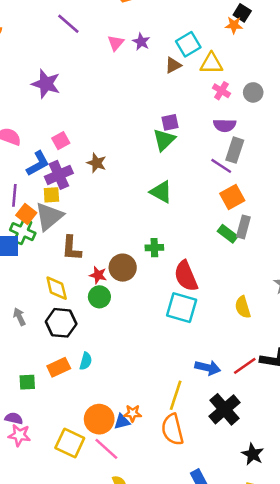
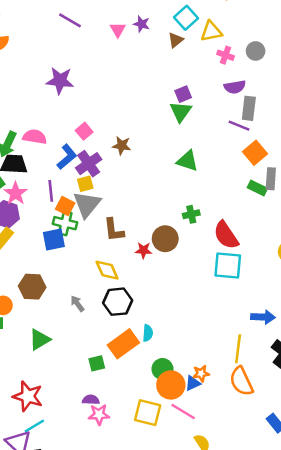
green circle: (99, 297) -> (162, 369), moved
orange rectangle: (59, 367) -> (123, 344), size x1.4

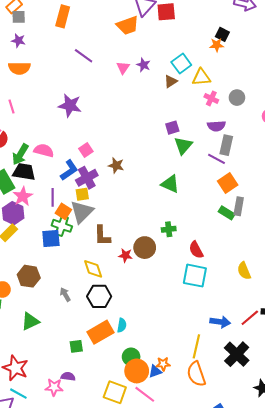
green triangle: (181, 112) -> (183, 146), moved
red semicircle: (226, 235) -> (196, 250), size x0.7
pink star: (99, 415) -> (54, 387), moved
cyan line: (34, 426) -> (18, 394), turned 54

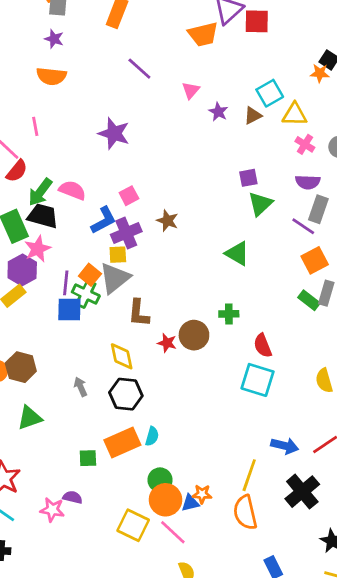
purple star: (143, 65) -> (218, 112), moved
purple line: (53, 197) -> (66, 283), moved
brown hexagon: (29, 276) -> (21, 367), moved

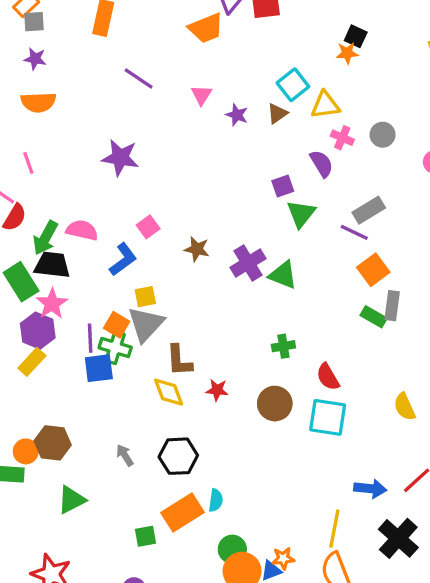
purple semicircle: (308, 182) -> (322, 164), moved, turned -115
gray rectangle: (318, 209) -> (369, 210), turned 48
purple cross: (126, 233) -> (248, 263), moved
brown circle: (194, 335) -> (275, 404), moved
yellow diamond: (122, 356) -> (169, 392), moved

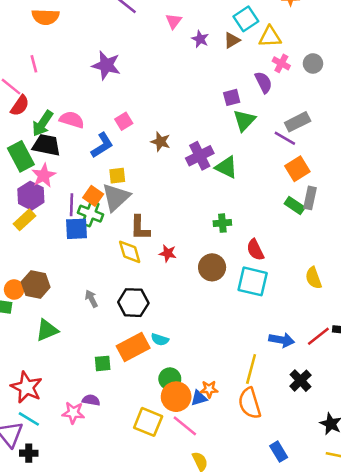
cyan semicircle: (216, 500) -> (160, 339), turned 96
black cross: (398, 538) -> (300, 381), size x0.7

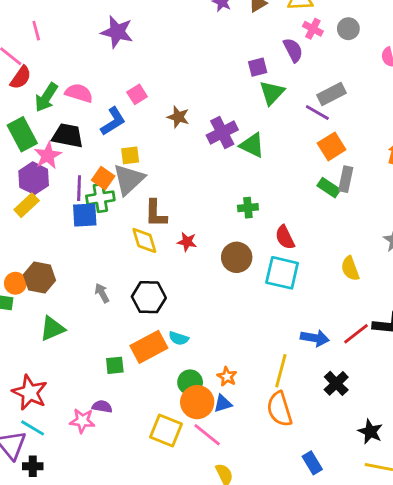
black trapezoid: (46, 145) -> (68, 136), moved
green cross: (90, 214) -> (100, 198), turned -30
orange star: (209, 389) -> (227, 377), moved, turned 30

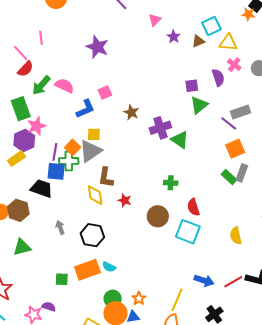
black trapezoid: (68, 136) -> (42, 188), moved

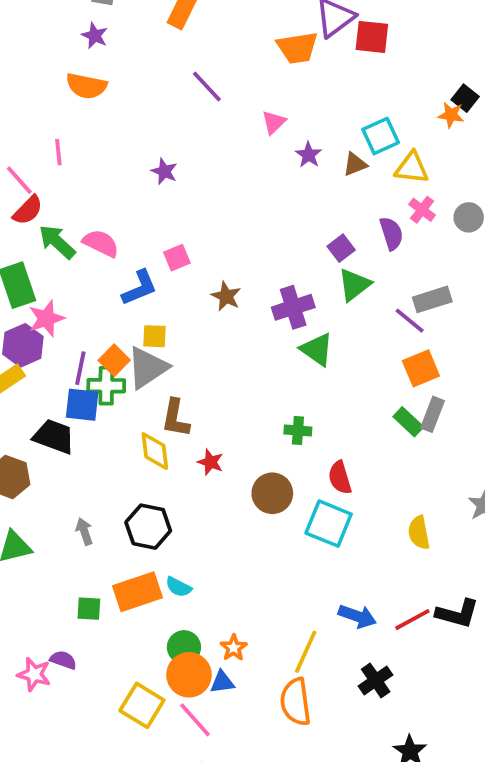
purple star: (97, 47) -> (164, 171), size x0.6
green arrow: (41, 85) -> (57, 242), turned 90
purple square: (192, 86) -> (341, 248), turned -32
purple cross: (160, 128) -> (293, 307), moved
gray arrow: (60, 227) -> (84, 531), moved

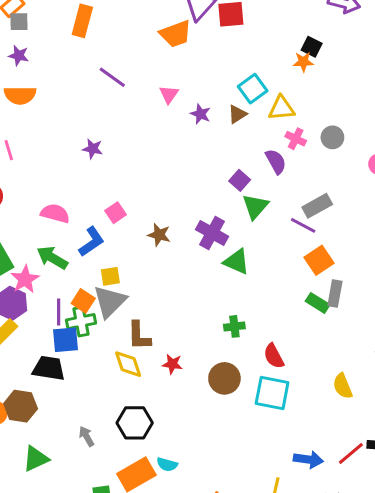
green arrow: (57, 242) -> (52, 258), moved
purple cross: (293, 307) -> (212, 233), turned -32

